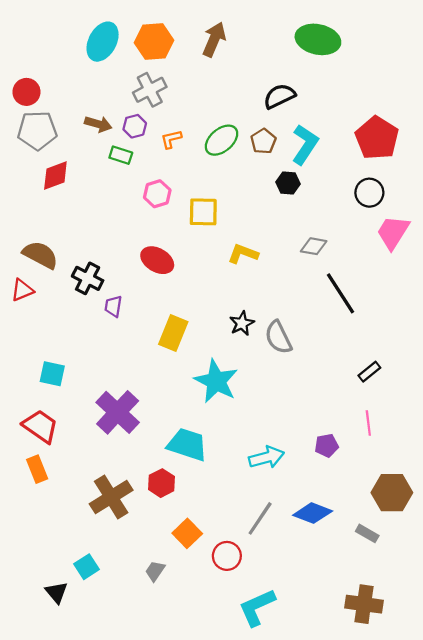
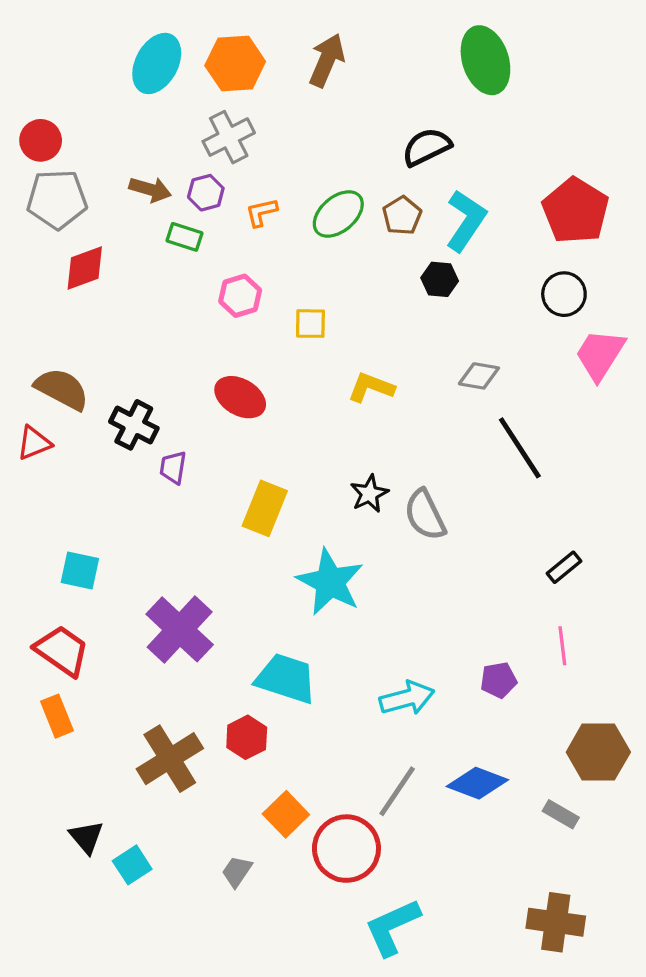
green ellipse: (318, 39) -> (485, 60), turned 60
yellow square: (203, 212) -> (310, 324), size x0.7
red circle: (227, 556) -> (346, 849), size x1.5
black triangle: (56, 592) -> (86, 837), moved

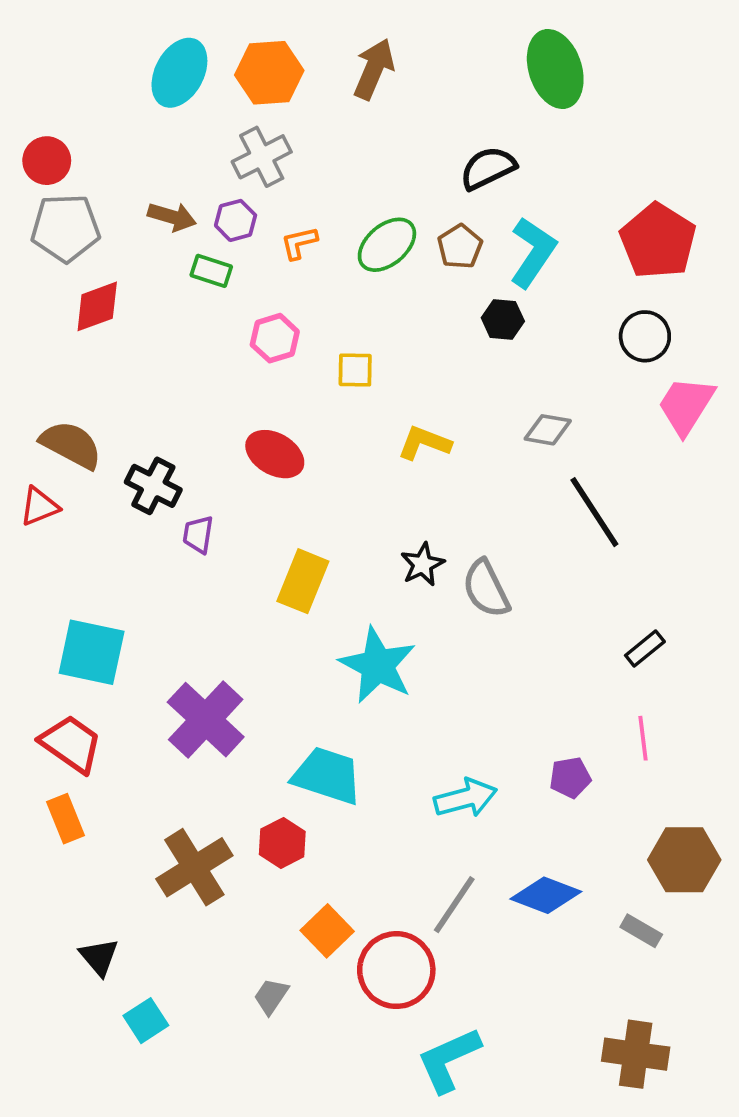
cyan square: (80, 571) -> (92, 652), size x1.5
cyan square: (132, 865) -> (146, 1021), moved

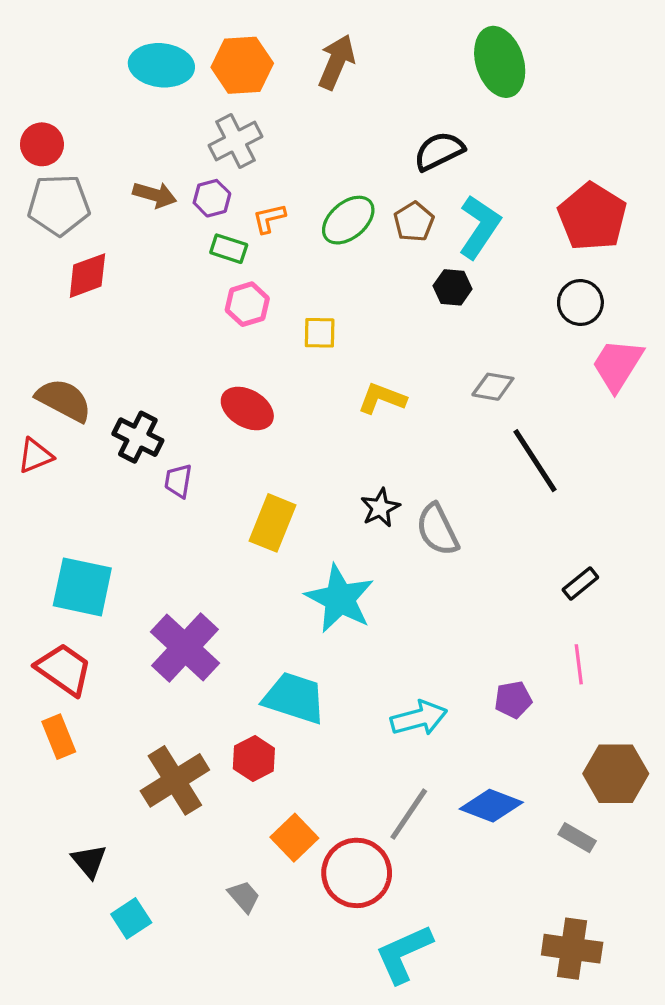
cyan ellipse: (179, 73) -> (161, 65), turned 68
green rectangle: (211, 271) -> (229, 249), moved
gray trapezoid: (271, 996) -> (244, 897), turned 105

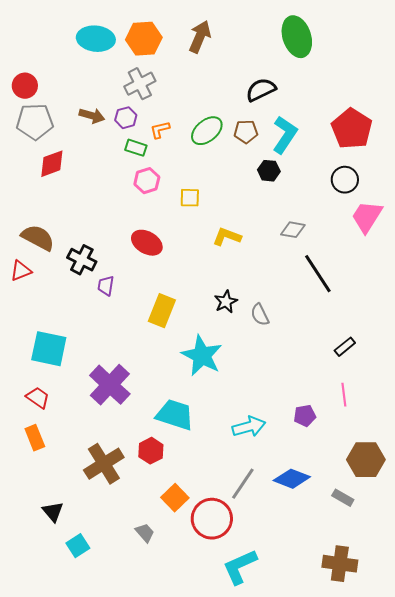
brown pentagon: (414, 222) -> (246, 132), turned 30
gray semicircle: (437, 530) -> (260, 315), size x0.7
red trapezoid: (64, 669) -> (38, 398), size x0.7

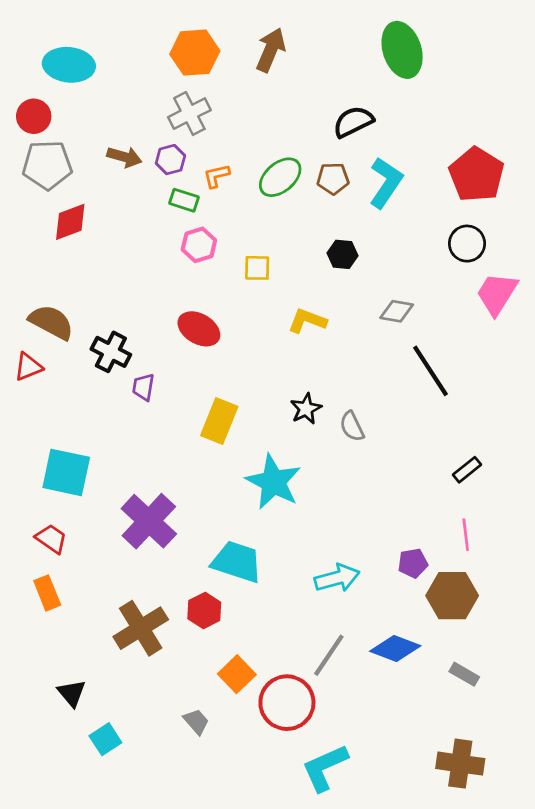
cyan ellipse: (96, 39) -> (69, 65), moved
black hexagon: (269, 171) -> (342, 254), moved
brown hexagon: (366, 460) -> (452, 596), moved

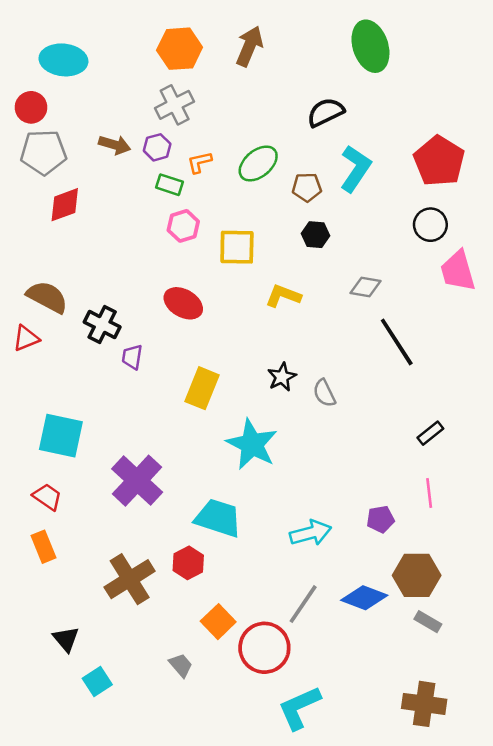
brown pentagon: (333, 179) -> (307, 187), moved
yellow square: (257, 268) -> (237, 247), size x1.5
pink trapezoid: (497, 294) -> (458, 271), turned -48
brown hexagon: (452, 596) -> (417, 575), moved

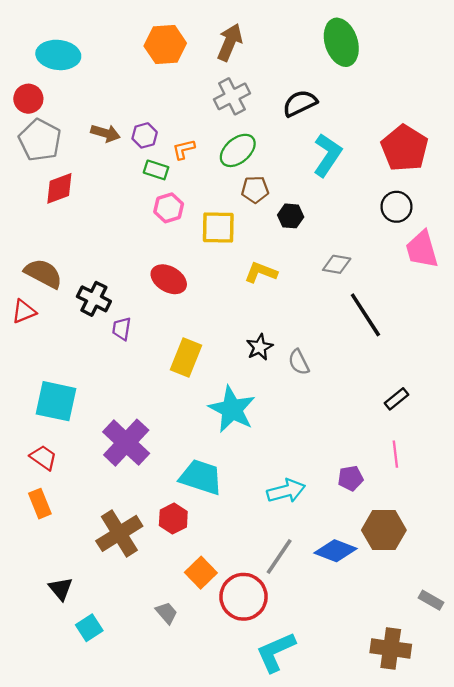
gray cross: (175, 105) -> (232, 96), moved
gray pentagon: (43, 152) -> (40, 140), turned 30
brown pentagon: (307, 187) -> (255, 190), moved
gray rectangle: (428, 622) -> (431, 600), moved

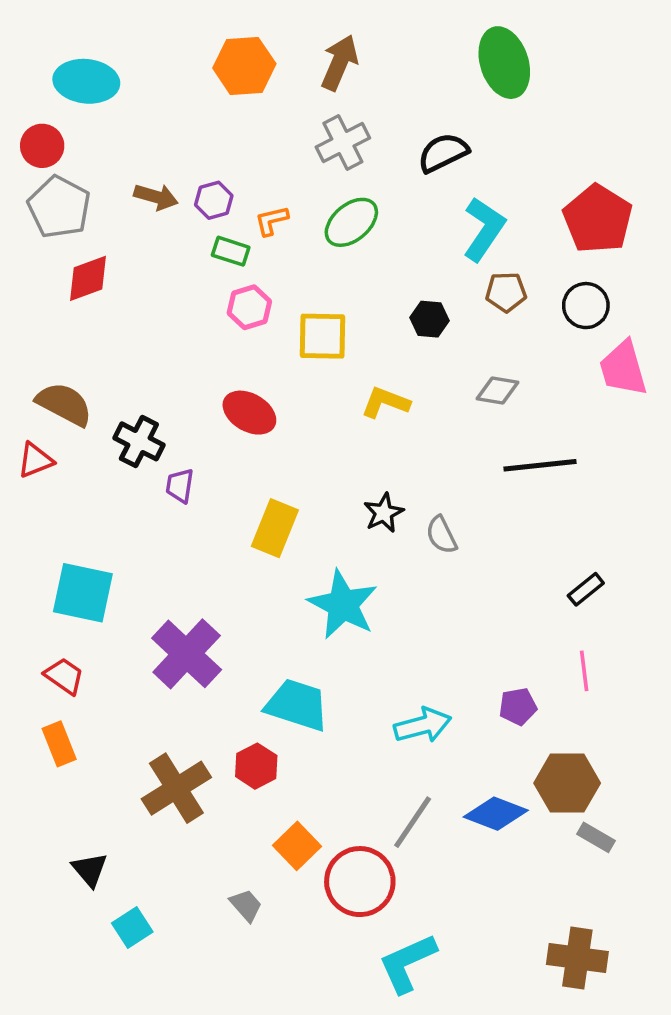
brown pentagon: (255, 190) -> (506, 292), moved
black line: (365, 315) -> (540, 465), turned -63
gray rectangle: (431, 600) -> (596, 837), moved

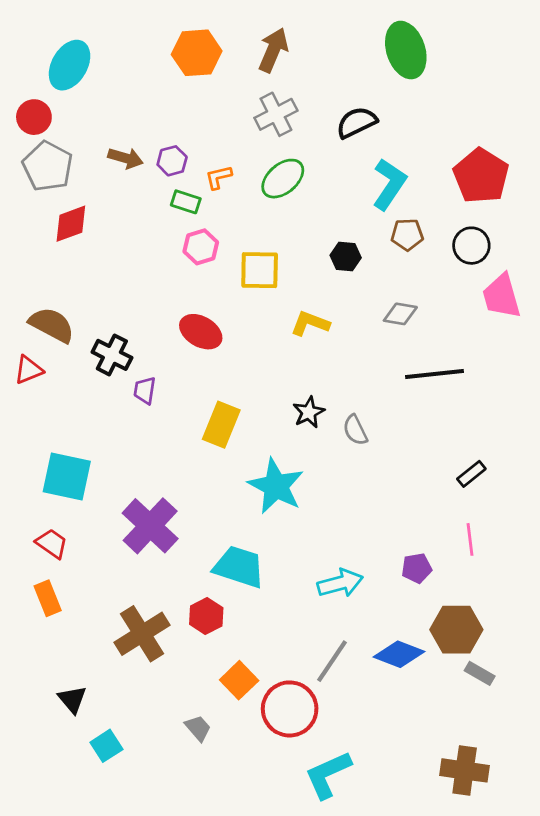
cyan ellipse: (86, 81) -> (70, 65), turned -66

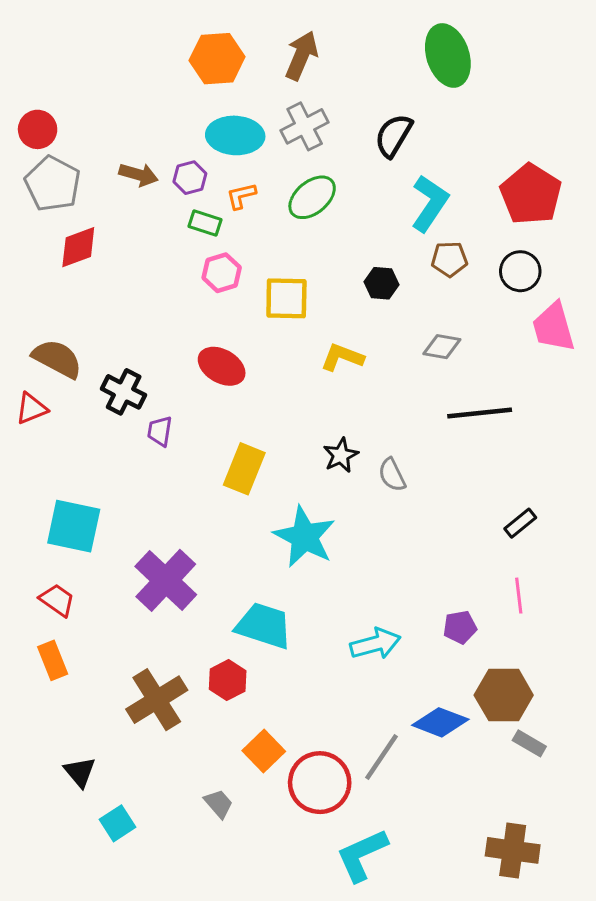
cyan ellipse: (70, 65) -> (235, 135), moved, turned 63
black semicircle: (357, 123) -> (394, 135), turned -33
gray line: (332, 661) -> (381, 757), moved

